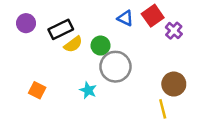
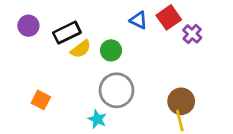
gray circle: (115, 67) -> (116, 90), moved
brown circle: (174, 84) -> (181, 101), moved
cyan star: (88, 90) -> (97, 119), moved

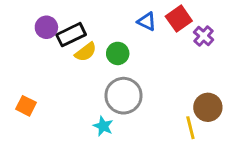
purple circle: (28, 26) -> (46, 27), moved
orange square: (41, 100) -> (26, 106), moved
brown circle: (181, 101) -> (208, 107), moved

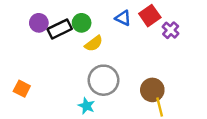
yellow semicircle: (86, 52) -> (94, 44), moved
green circle: (118, 53) -> (82, 23), moved
brown circle: (208, 107) -> (152, 90), moved

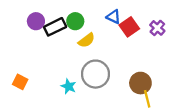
red square: (150, 16) -> (129, 27), moved
cyan star: (86, 106) -> (69, 86), moved

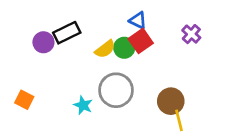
purple circle: (36, 21) -> (43, 42), moved
green circle: (75, 21) -> (124, 48), moved
red square: (129, 27) -> (141, 41), moved

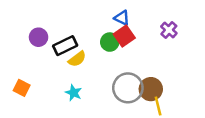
black rectangle: (67, 33) -> (65, 46), moved
yellow semicircle: (105, 49) -> (77, 59), moved
gray circle: (116, 90) -> (128, 88), moved

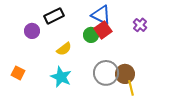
blue triangle: (122, 18) -> (101, 15), size x1.5
black rectangle: (65, 46) -> (54, 16), moved
cyan star: (74, 93) -> (61, 77), size x1.5

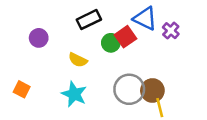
blue triangle: (101, 15) -> (145, 18), moved
black rectangle: (54, 16) -> (89, 20), moved
yellow semicircle: (64, 49) -> (78, 60), turned 63

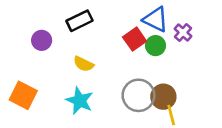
black rectangle: (89, 20) -> (80, 21), moved
green circle: (111, 43) -> (156, 46), moved
orange square: (22, 89) -> (23, 95), size x1.5

